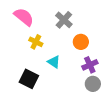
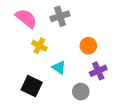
gray cross: (64, 20) -> (60, 16), moved, turned 30
gray circle: (93, 84) -> (81, 92), moved

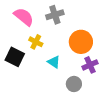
orange circle: (88, 46) -> (81, 42), size x1.5
black square: (32, 86) -> (15, 57), moved

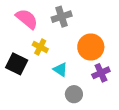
gray circle: (74, 84) -> (74, 94), moved

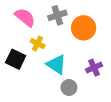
orange circle: (91, 47) -> (84, 28), moved
cyan triangle: (60, 69) -> (56, 64), size x1.5

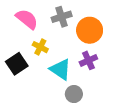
black square: (16, 59) -> (17, 64), turned 30
purple cross: (94, 68) -> (88, 60), moved

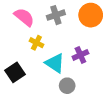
orange circle: (90, 30) -> (91, 15), moved
black square: (17, 64) -> (15, 72), moved

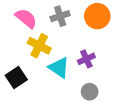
yellow cross: (36, 43) -> (39, 46), size x1.5
gray circle: (67, 86) -> (90, 92), moved

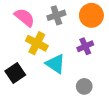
purple cross: (86, 59) -> (85, 46), moved

